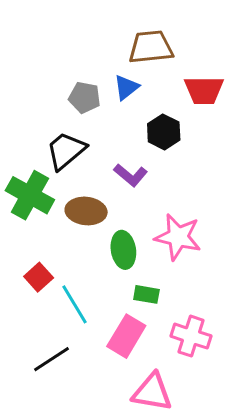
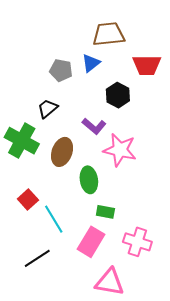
black trapezoid: (66, 151) -> (48, 109), size x0.7
brown ellipse: (86, 211) -> (62, 152), turned -76
pink star: (178, 237) -> (120, 150), moved

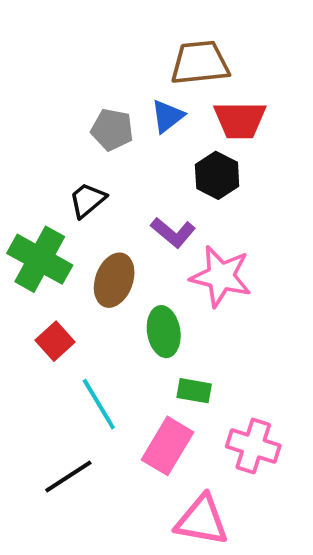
red trapezoid: (147, 65) -> (240, 120), moved
red square: (28, 199) -> (55, 341), moved

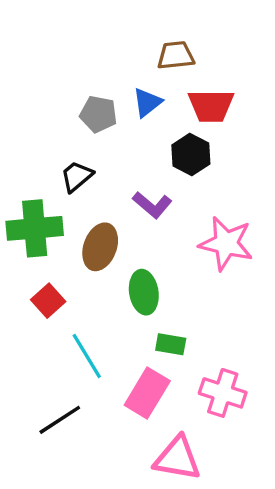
brown trapezoid: (200, 63) -> (176, 55), size x0.7
green cross: (40, 259) -> (35, 228), turned -34
pink star: (221, 276) -> (226, 243), moved

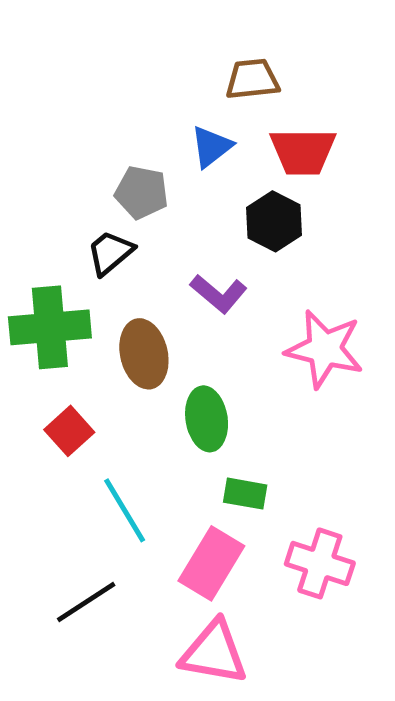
gray pentagon: (98, 114) -> (142, 192), moved
brown ellipse: (100, 247) -> (144, 354), turned -33
pink triangle: (177, 458) -> (214, 653), moved

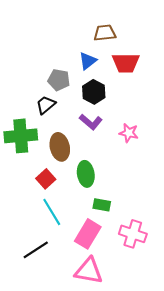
black hexagon: (274, 221) -> (94, 92), moved
pink star: (325, 349) -> (129, 133), moved, size x0.6
red square: (69, 431) -> (46, 179), moved

